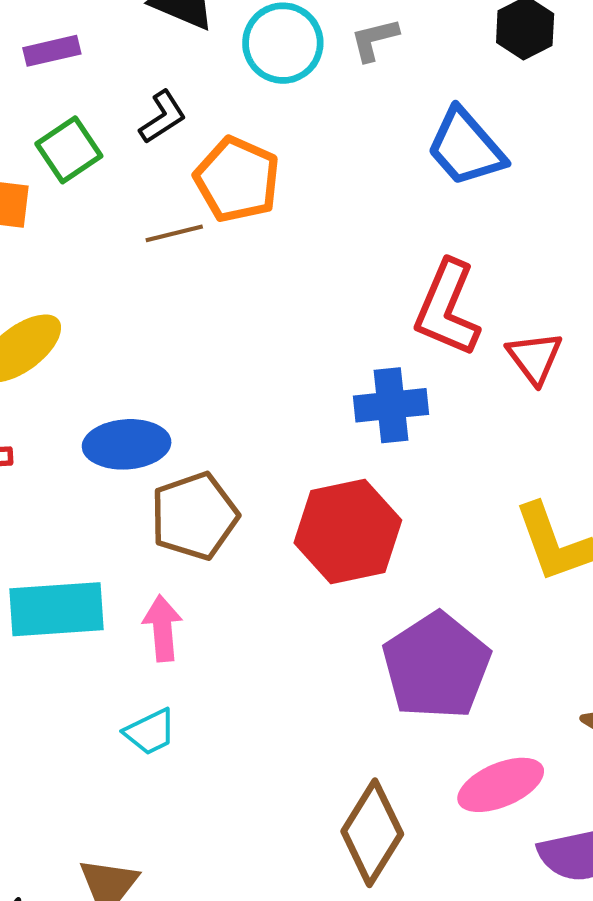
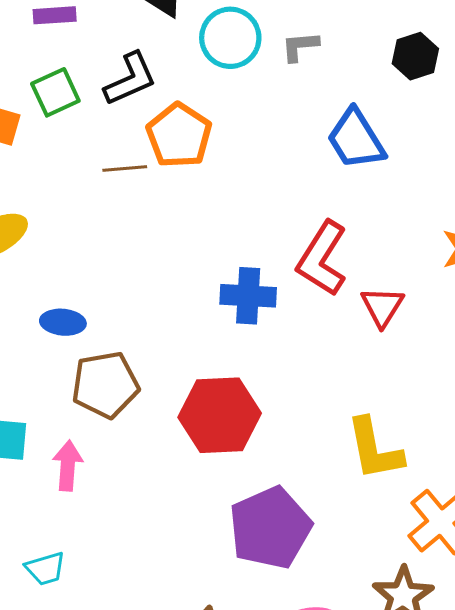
black L-shape: (163, 117) -> (130, 79), size x1.4
blue cross: (391, 405) -> (248, 296), moved
blue ellipse: (127, 444) -> (63, 322), size x0.7
cyan trapezoid: (150, 732) -> (45, 569), moved

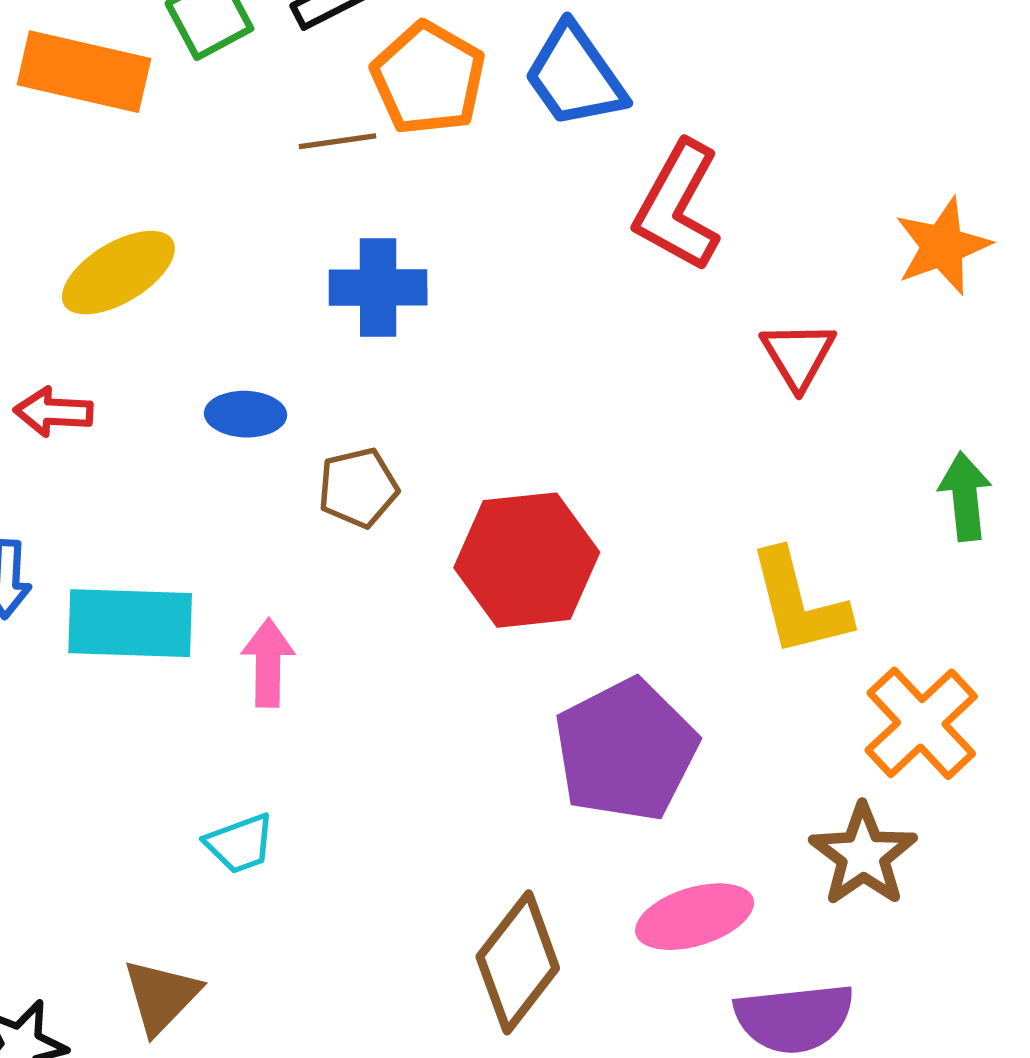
blue trapezoid: (356, 139) -> (575, 76), moved
red L-shape: (322, 259) -> (678, 206), moved
blue cross: (248, 296) -> (378, 287), moved
brown pentagon: (105, 385) -> (358, 488), moved, size x0.7

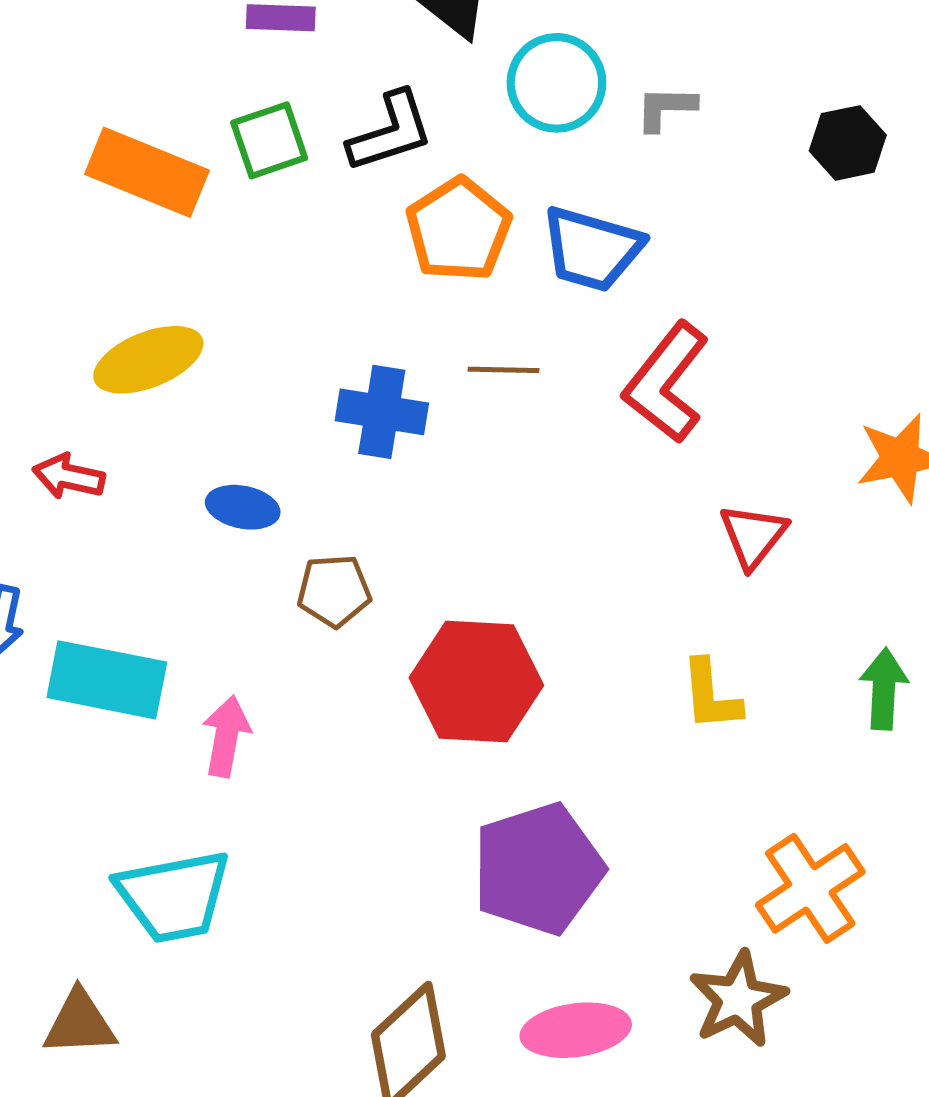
blue trapezoid: (575, 76) -> (592, 249), turned -48
brown line: (338, 141) -> (504, 370), moved
yellow L-shape: (799, 603) -> (711, 695), moved, size x0.7
cyan trapezoid: (240, 843) -> (174, 896), size x1.8
brown triangle: (161, 996) -> (80, 1023), turned 34

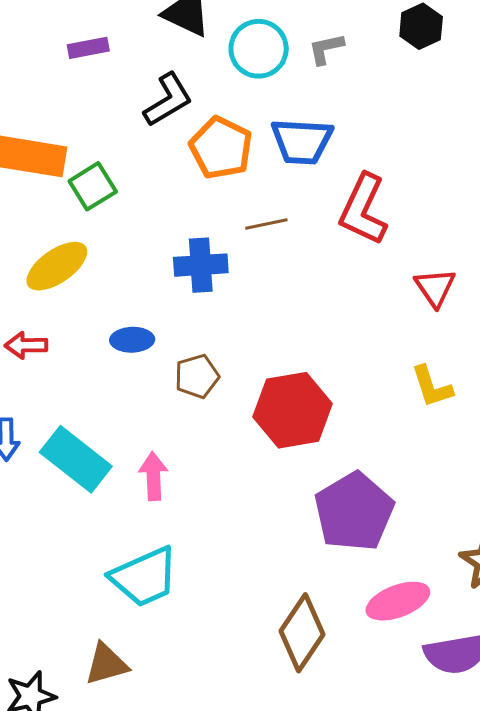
green square: (269, 140) -> (93, 186), moved
black hexagon: (848, 143) -> (421, 26), moved
cyan rectangle: (107, 680) -> (76, 459), turned 40

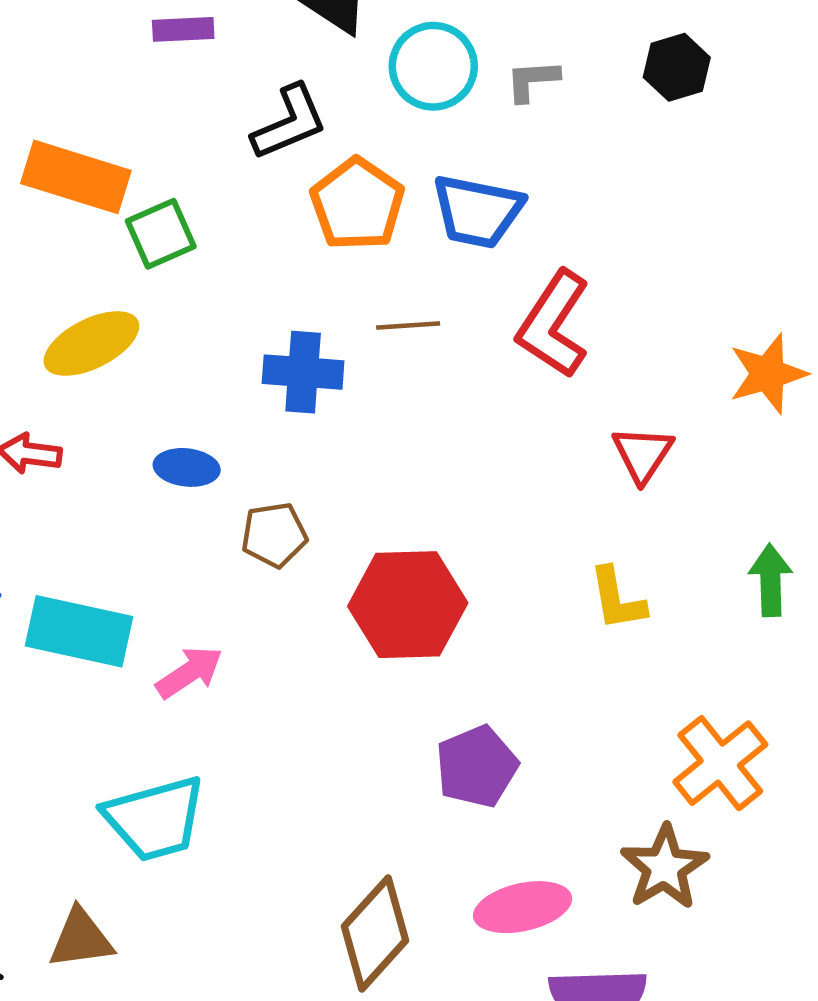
cyan rectangle: (76, 459) -> (79, 631), turned -34
pink arrow: (153, 476) -> (189, 672), turned 51
purple pentagon: (354, 512) -> (477, 767), size x0.7

